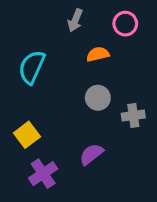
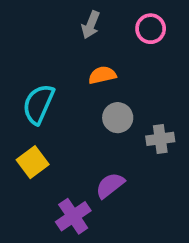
orange semicircle: (98, 54) -> (102, 75), moved
cyan semicircle: (32, 67) -> (38, 104), moved
purple cross: (43, 174) -> (73, 216), moved

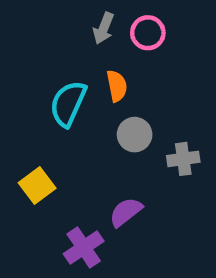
pink circle: (151, 29) -> (148, 33), moved
orange semicircle: (102, 75) -> (117, 86), turned 92
cyan semicircle: (38, 104) -> (68, 104), moved

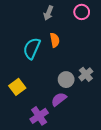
pink circle: (148, 33) -> (82, 12), moved
gray circle: (135, 135) -> (66, 80), moved
gray cross: (183, 159) -> (86, 74), turned -32

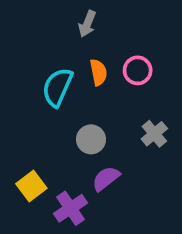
pink circle: (82, 12) -> (138, 70), moved
gray circle: (66, 80) -> (91, 139), moved
yellow square: (17, 87) -> (31, 186), moved

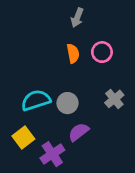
gray arrow: (87, 24) -> (77, 18), moved
cyan semicircle: (57, 87) -> (36, 100), moved, turned 48

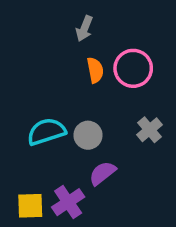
gray arrow: (77, 18) -> (84, 29), moved
pink circle: (102, 52) -> (133, 68), size x1.4
yellow square: (23, 137) -> (30, 206), moved, turned 35

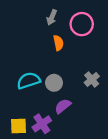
pink circle: (133, 68) -> (82, 24), moved

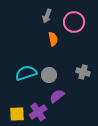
gray cross: (92, 79) -> (83, 72), turned -32

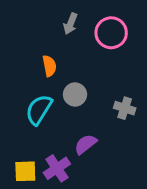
orange semicircle: (53, 39) -> (49, 66), moved
cyan semicircle: (26, 73) -> (39, 110), turned -40
gray circle: (49, 75) -> (75, 94), moved

